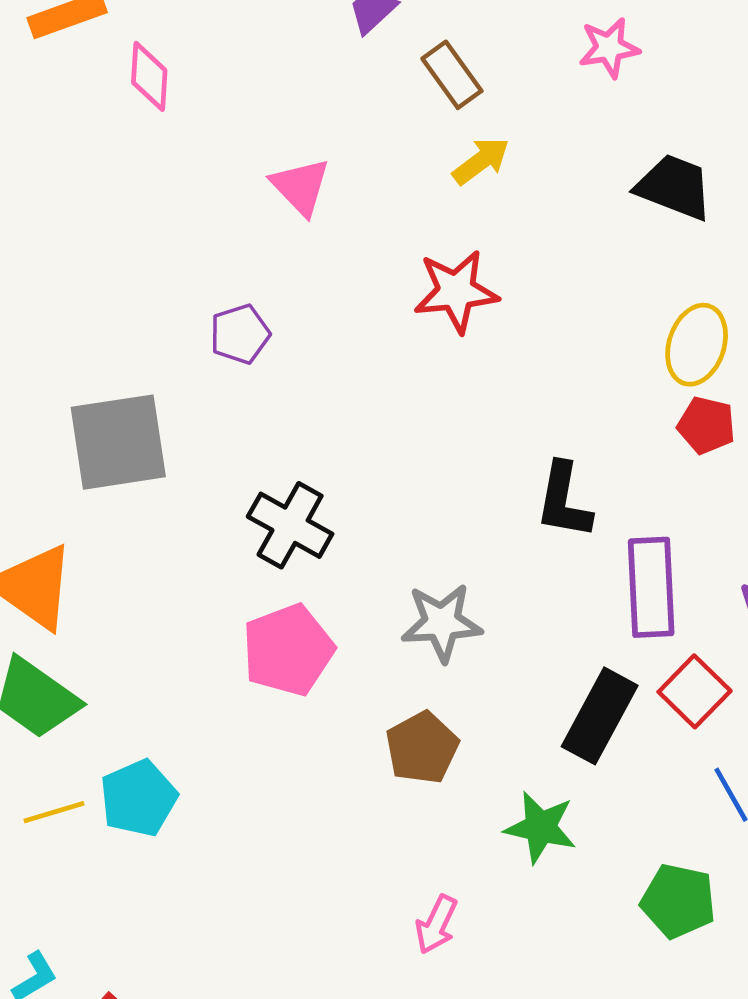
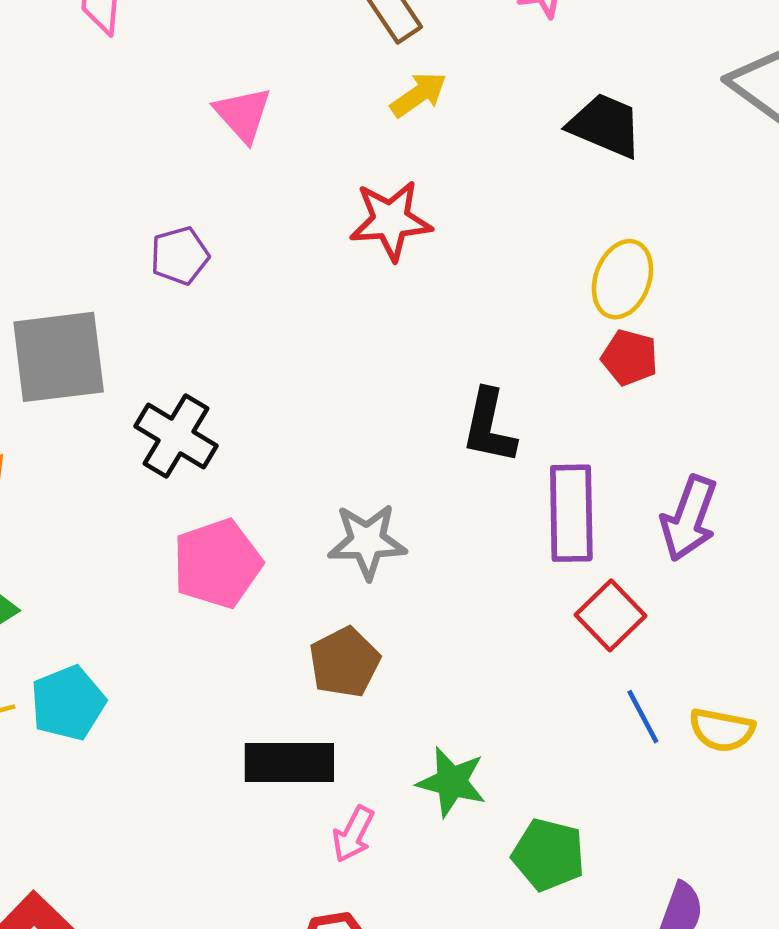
black cross: (290, 525) -> (176, 436), moved
black rectangle: (600, 716) -> (289, 763), moved, turned 60
green star: (541, 827) -> (452, 782), moved
green pentagon: (678, 901) -> (548, 855), moved

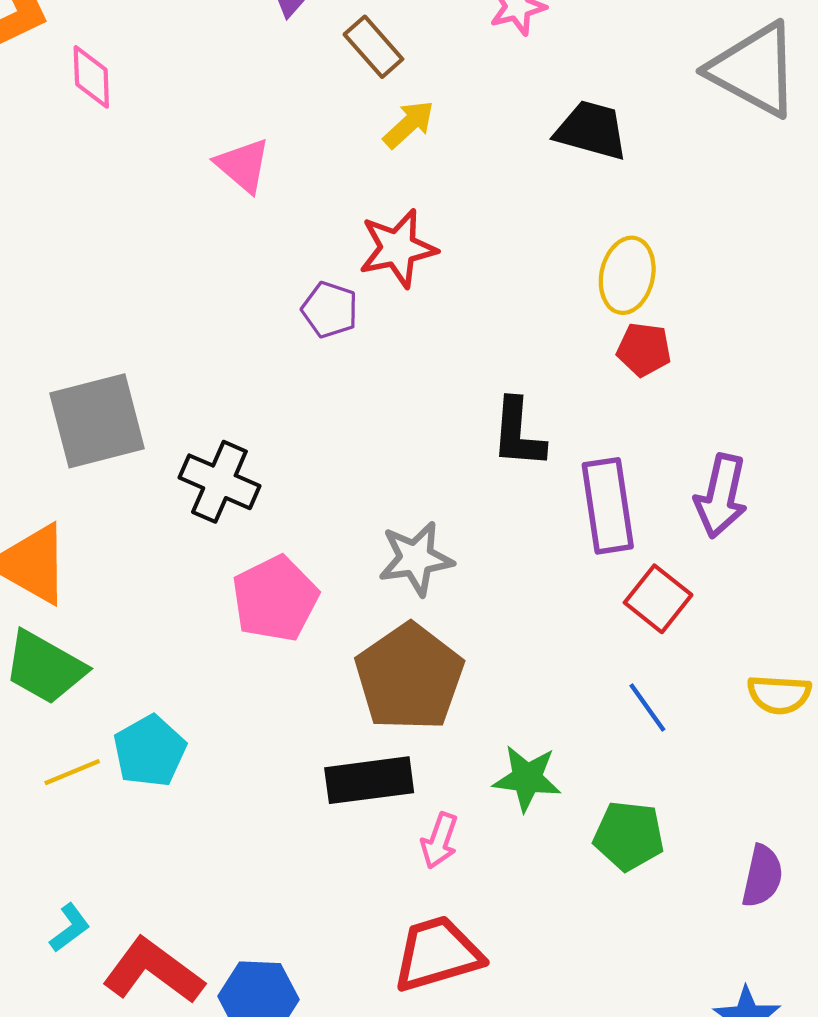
purple pentagon: (180, 256) -> (330, 310), moved, turned -30
brown pentagon: (344, 662) -> (409, 677), size x1.6
blue line: (643, 717) -> (647, 708), moved

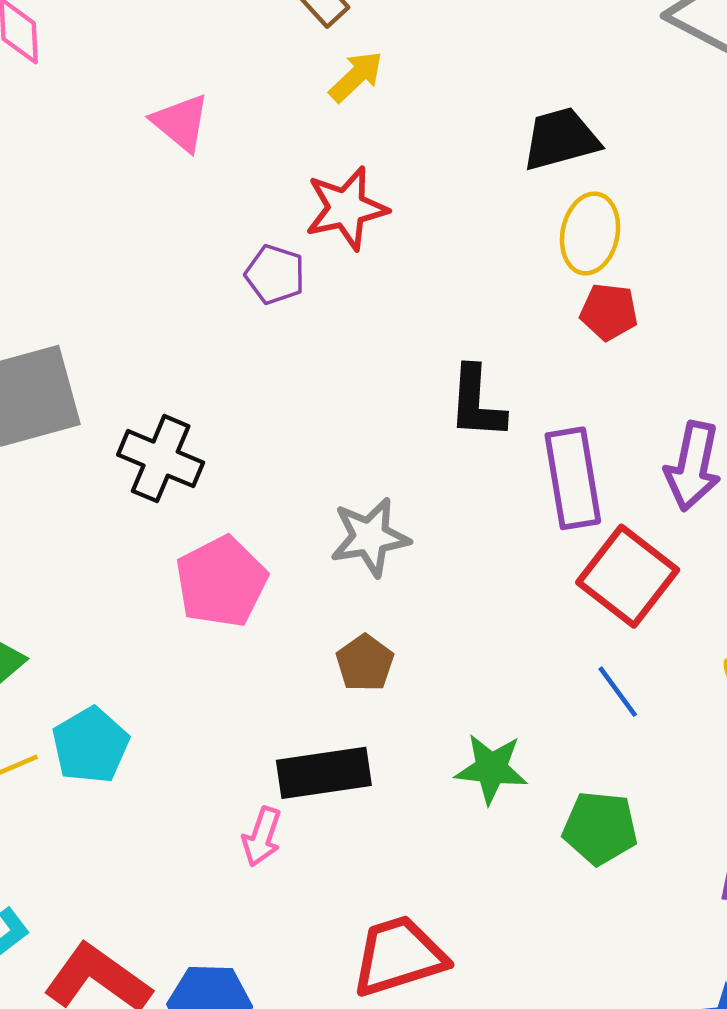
black trapezoid: (591, 130) -> (561, 139), moved, turned -30
red square: (658, 599) -> (628, 576), size x1.4
brown pentagon: (409, 677) -> (365, 663), size x0.5
pink arrow: (439, 841) -> (262, 837), moved

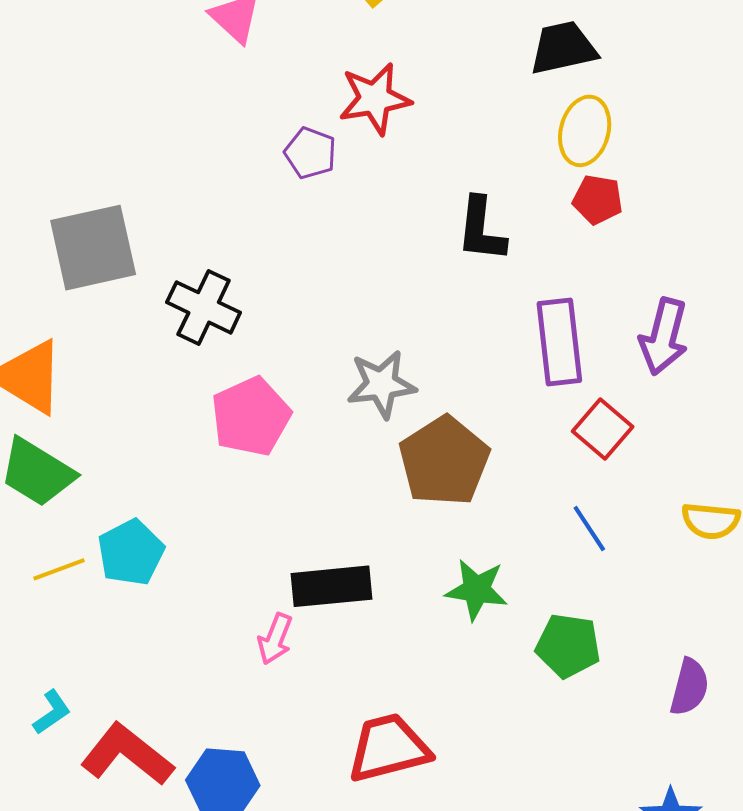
black L-shape: (477, 403) -> (481, 229), moved
red square: (628, 576) -> (603, 429), size x0.7
brown pentagon: (365, 663) -> (444, 461), moved, size x1.8

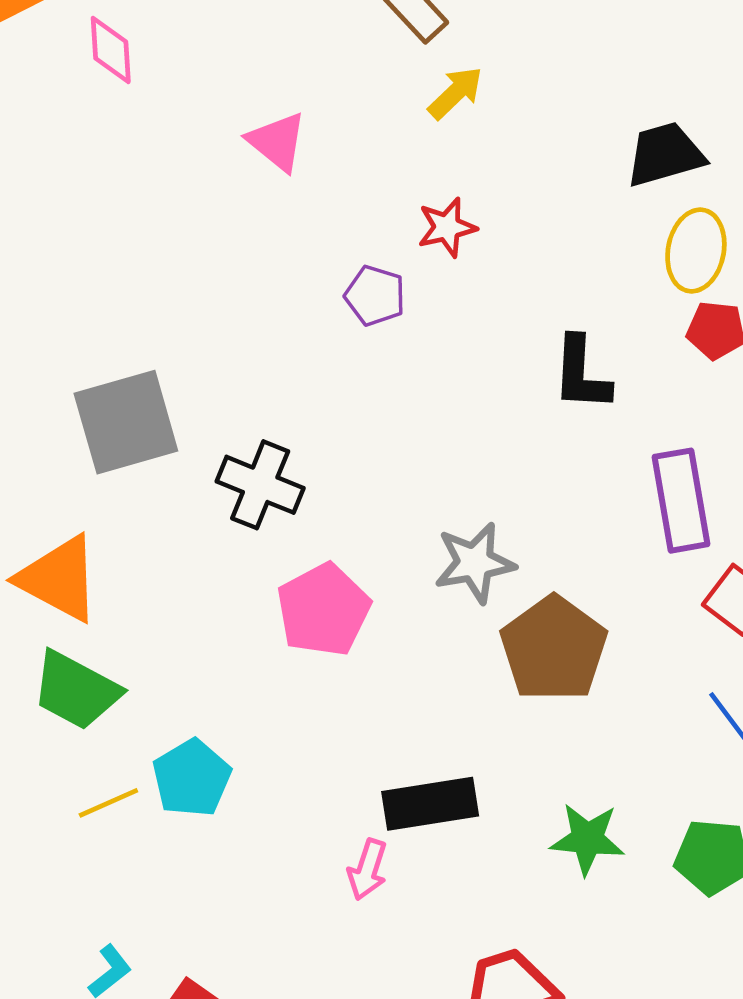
red star: (375, 99) -> (447, 227), size x0.7
green star: (477, 590) -> (587, 839), moved

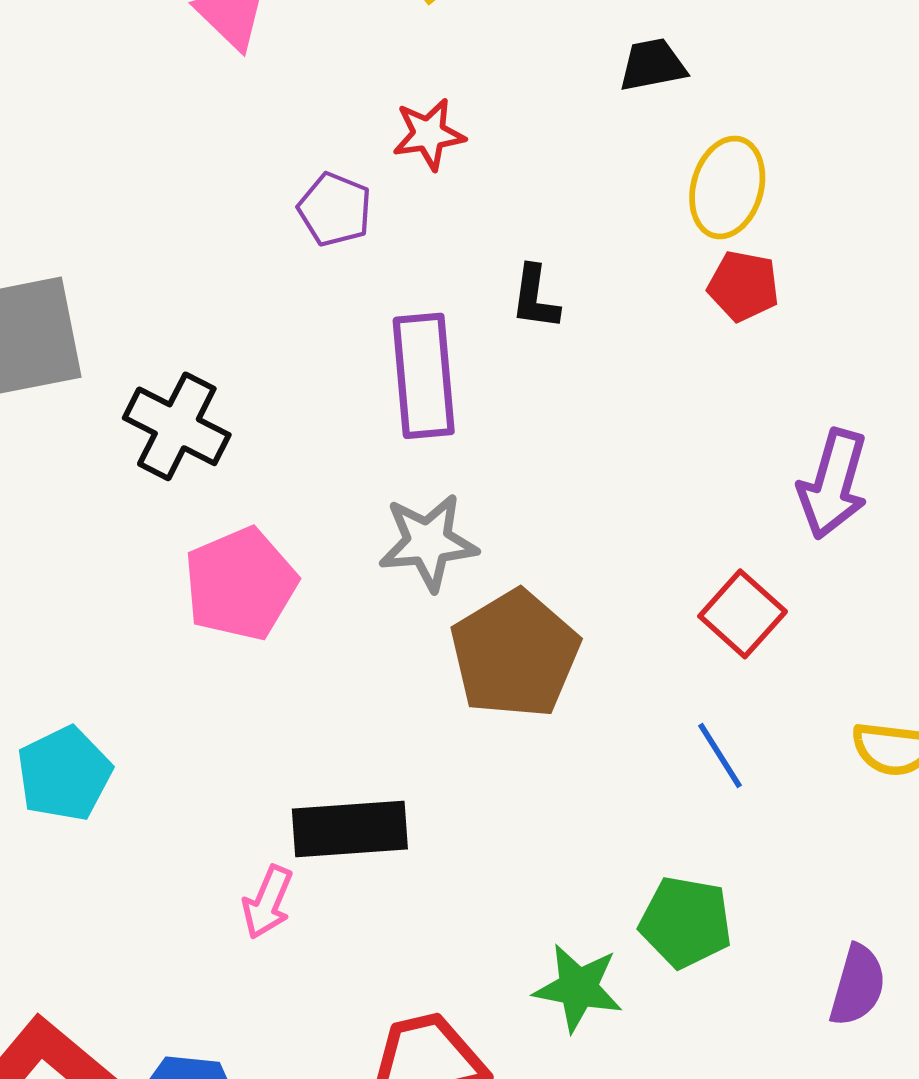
black trapezoid: (665, 154) -> (653, 65), moved, size x0.7
black L-shape: (581, 374) -> (535, 298), moved, size x0.7
purple rectangle: (681, 501) -> (424, 376), moved
green star: (587, 839) -> (578, 988), moved

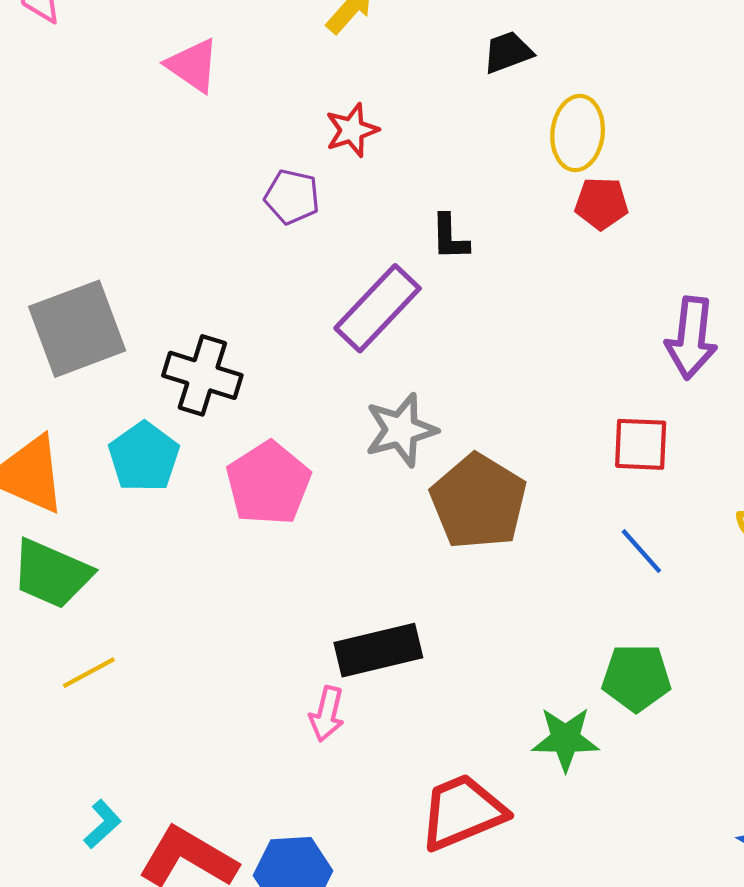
purple rectangle: (424, 376) -> (378, 308), turned 58
red square: (743, 614) -> (641, 444), turned -30
cyan pentagon: (64, 774) -> (144, 457), moved

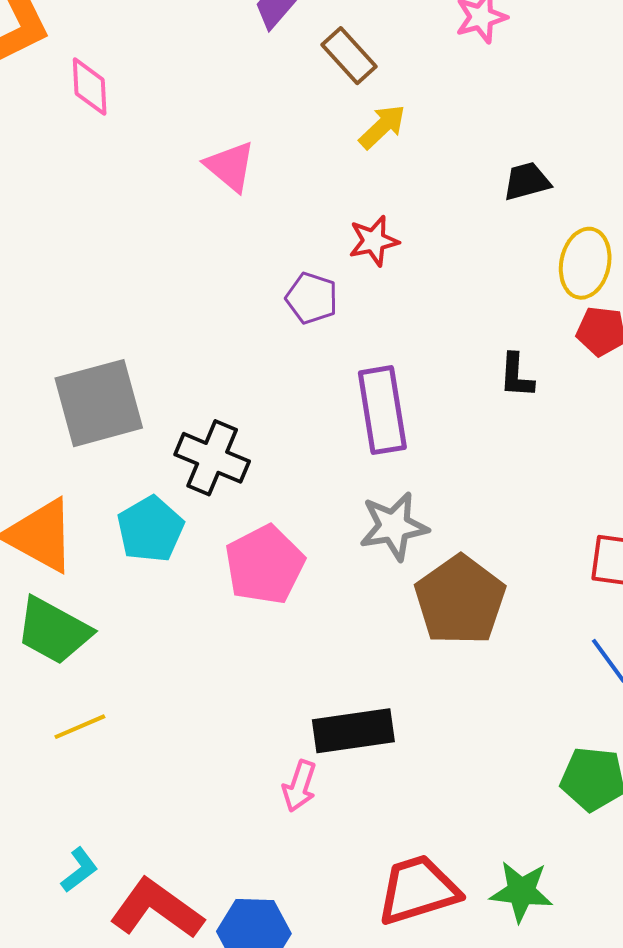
black L-shape: (450, 237) -> (516, 376), moved
purple rectangle: (378, 308) -> (382, 410), turned -58
green star: (565, 739) -> (521, 891), moved

